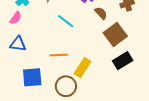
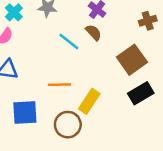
brown semicircle: (101, 13) -> (94, 32), moved

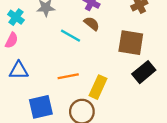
brown square: (132, 60) -> (131, 43), turned -36

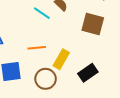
black rectangle: (144, 72) -> (88, 73), moved

